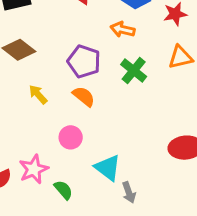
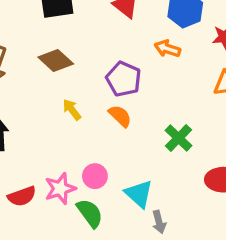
green cross: (134, 71) -> (179, 138), moved
pink circle: (71, 137) -> (95, 176), moved
green semicircle: (63, 190) -> (90, 213), size x1.4

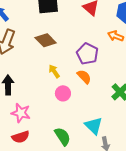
pink circle: (95, 176) -> (63, 93), moved
pink star: (60, 189) -> (21, 113), moved, turned 30
red semicircle: (22, 196) -> (21, 137), moved

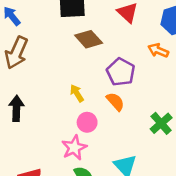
brown diamond: (46, 40) -> (89, 39), moved
pink star: (21, 113) -> (74, 148), moved, turned 30

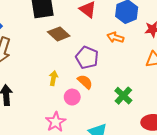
yellow arrow: (77, 93) -> (53, 78), turned 48
pink circle: (87, 122) -> (72, 97), moved

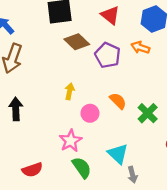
purple pentagon: (87, 58) -> (108, 55), moved
orange semicircle: (85, 82) -> (118, 101), moved

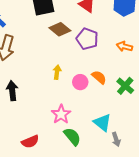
orange arrow: (140, 48) -> (124, 46), moved
pink circle: (90, 113) -> (80, 82), moved

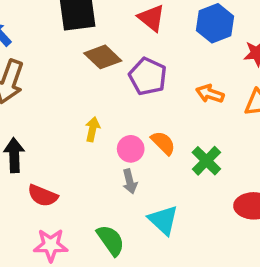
pink star: (61, 114) -> (51, 245), moved, turned 30
gray arrow: (116, 139) -> (130, 181), moved
red semicircle: (30, 142) -> (43, 196), moved, turned 42

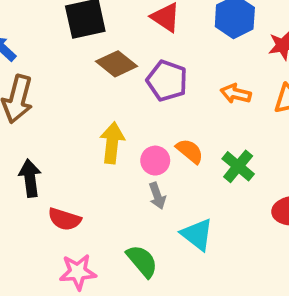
yellow arrow: (92, 129) -> (112, 143), size x1.5

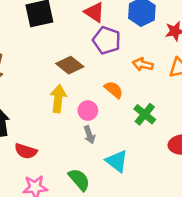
brown diamond: (117, 64) -> (70, 65), moved
purple pentagon: (167, 81) -> (107, 40), moved
orange semicircle: (190, 151) -> (114, 90), moved

